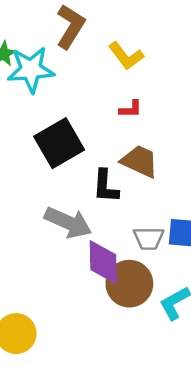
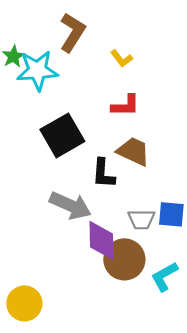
yellow L-shape: (126, 56) -> (121, 58), size x0.7
red L-shape: (131, 109) -> (125, 105), size x1.4

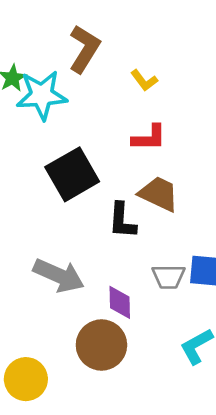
gray arrow: (70, 205) -> (59, 275), moved
purple diamond: (101, 240) -> (120, 302), size x0.7
brown circle: (124, 259) -> (101, 345), moved

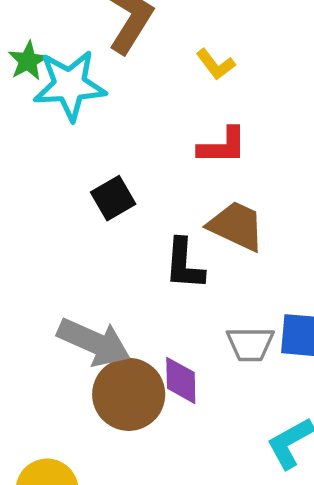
black square: (72, 174) -> (113, 198), size x0.6
brown circle: (101, 345) -> (129, 394), moved

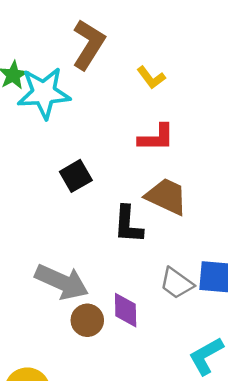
gray trapezoid: (250, 344) -> (177, 283), turned 36
brown circle: (129, 394) -> (87, 320), size x0.6

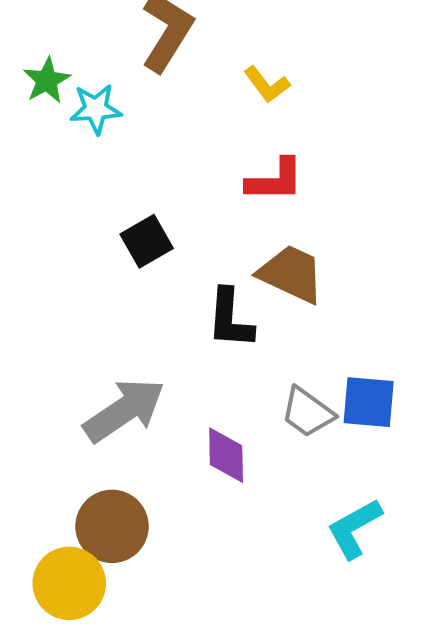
cyan star: (44, 93) -> (96, 109), size x0.6
gray arrow: (62, 282) -> (124, 410), turned -58
brown circle: (87, 320) -> (112, 526), moved, size x1.4

